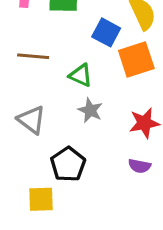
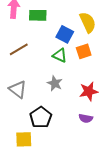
brown line: (33, 56) -> (19, 49), turned -36
orange square: (136, 59) -> (84, 51), size x0.7
green triangle: (81, 75) -> (60, 55), moved

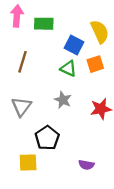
brown line: (19, 49) -> (23, 62), turned -42
gray triangle: (18, 89) -> (21, 107), turned 30
purple semicircle: (86, 118) -> (86, 165), moved

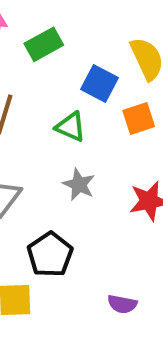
green rectangle: (44, 24) -> (44, 44), turned -30
green triangle: (68, 69) -> (71, 127), moved

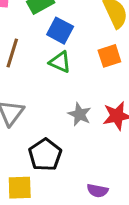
blue square: (100, 83) -> (60, 31), moved
gray star: (79, 185) -> (80, 114), moved

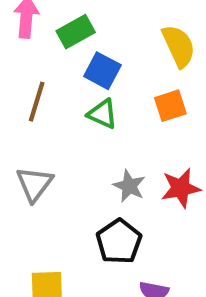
black pentagon: (45, 155) -> (119, 242), moved

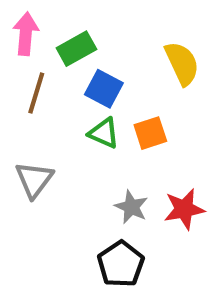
brown line: (37, 102) -> (36, 93), moved
orange square: (170, 106) -> (150, 133), moved
gray triangle: (35, 184) -> (34, 180), moved

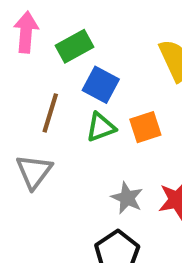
brown line: (36, 93) -> (50, 113), moved
green triangle: (104, 133) -> (101, 127), turned -44

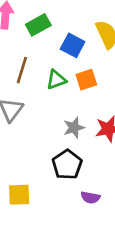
blue square: (101, 85) -> (73, 45), moved
gray star: (127, 198) -> (74, 128), turned 30

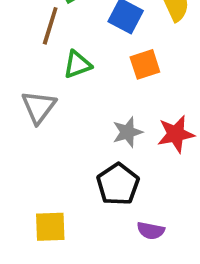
brown line: (22, 70) -> (50, 26), moved
green triangle: (56, 80) -> (77, 64), moved

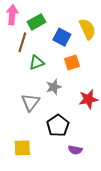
gray triangle: (39, 107) -> (30, 102), moved
gray star: (128, 132) -> (54, 87), moved

